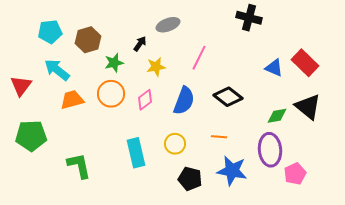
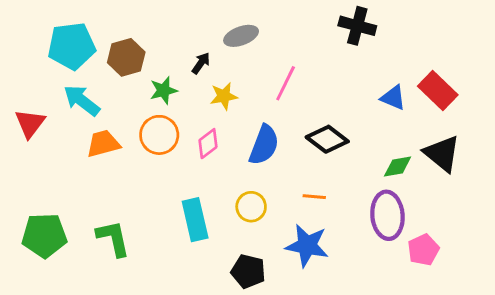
cyan pentagon: (50, 32) -> (72, 46), size x1.4
green pentagon: (31, 136) -> (44, 235), moved
blue star: (232, 171) -> (307, 245), moved
black pentagon: (190, 179) -> (248, 271), moved

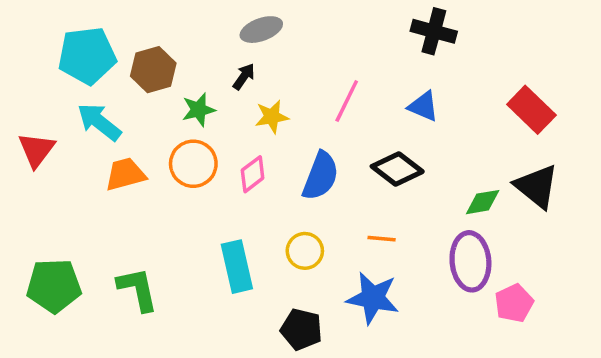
gray ellipse: (241, 36) -> (261, 30), moved
blue triangle: (393, 98) -> (423, 106), moved

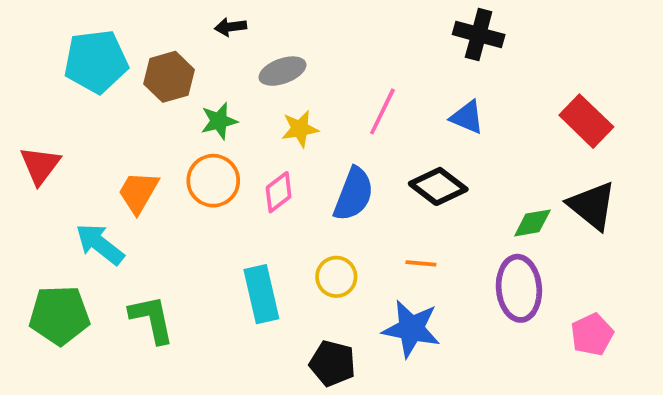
gray ellipse: (261, 30) -> (282, 71), moved
black arrow: (244, 77) -> (231, 27), moved, turned -132
cyan arrow: (99, 122) -> (100, 244), moved
orange trapezoid: (125, 174) -> (138, 192), turned -45
pink pentagon: (514, 303) -> (592, 334), moved

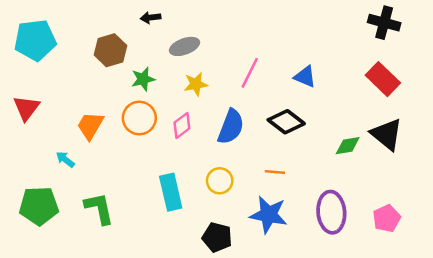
black cross: (479, 35) -> (384, 23), moved
cyan pentagon: (96, 61) -> (35, 40), moved
cyan arrow: (100, 244) -> (65, 159), size x0.6
purple ellipse: (519, 288) -> (331, 212), moved

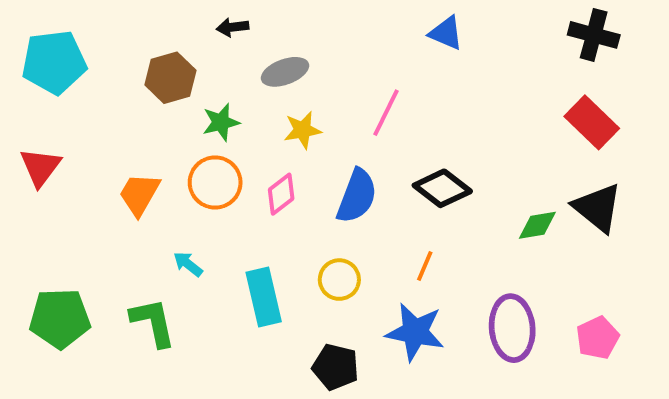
blue triangle: (305, 77) -> (446, 33), moved
cyan arrow: (65, 159) -> (188, 264), moved
orange line: (275, 172) -> (425, 266), turned -72

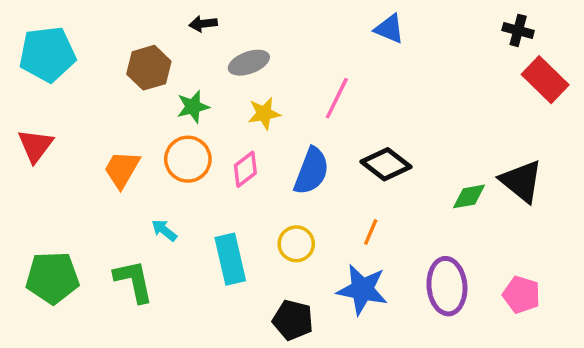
black cross: (594, 35) -> (518, 30), size x0.7
red rectangle: (592, 122) -> (545, 80), moved
pink pentagon: (598, 338) -> (521, 295), turned -30

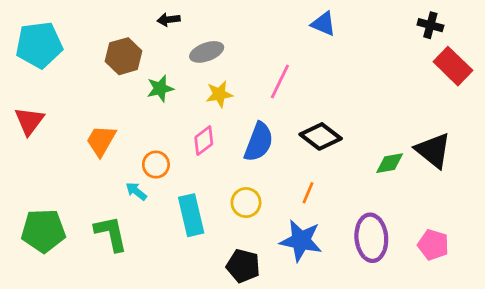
orange circle: (188, 159) -> (156, 165), moved, size x0.7

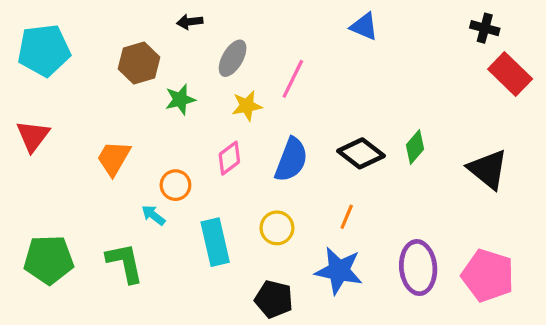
gray ellipse: (207, 52) -> (233, 58), turned -40
pink line: (280, 81) -> (293, 79), moved
green diamond: (390, 163) -> (415, 147), moved, turned -40
pink pentagon: (433, 245) -> (488, 275), size x1.5

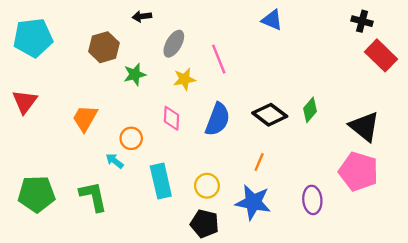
pink line: (293, 79) -> (219, 59), turned -48
pink diamond: (229, 158) -> (171, 118), turned -50
yellow circle: (277, 228) -> (207, 186), moved
purple ellipse: (418, 268) -> (312, 200), size x0.7
pink pentagon: (488, 275) -> (358, 172), moved

